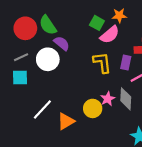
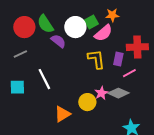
green square: (97, 23) -> (91, 22), turned 32
white circle: (48, 59) -> (75, 27), moved
cyan square: (20, 77) -> (17, 87), moved
gray diamond: (126, 99) -> (118, 93), turned -70
white line: (42, 110) -> (44, 79), moved, turned -70

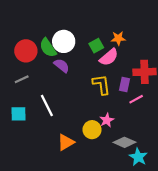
white circle: (75, 27) -> (64, 41), moved
gray diamond: (118, 93) -> (125, 142), moved

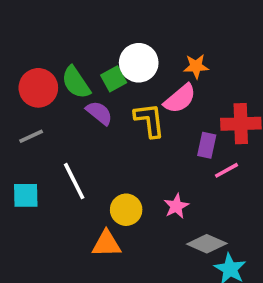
white circle: (64, 41) -> (139, 63), moved
green square: (96, 46) -> (114, 79), moved
yellow L-shape: (101, 84) -> (149, 120), moved
yellow circle: (92, 130) -> (126, 210), moved
orange triangle: (66, 142) -> (106, 244), turned 30

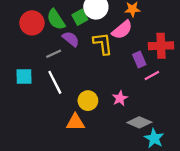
gray line: (31, 136) -> (54, 54), moved
purple rectangle: (207, 145) -> (139, 59), turned -35
cyan square: (26, 195) -> (24, 77), moved

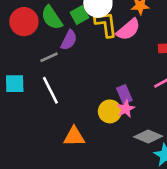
purple semicircle: (71, 39) -> (69, 40), turned 78
yellow L-shape: (103, 43) -> (106, 24), moved
purple rectangle: (139, 59) -> (124, 94), moved
yellow circle: (88, 101) -> (110, 111), moved

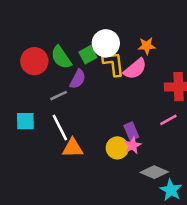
orange triangle: (74, 137) -> (73, 148), moved

